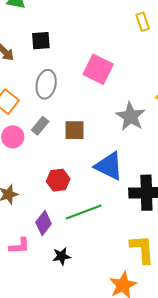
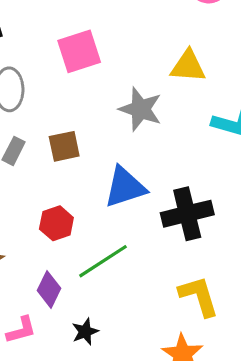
pink square: (98, 69) -> (79, 51), turned -32
blue triangle: (109, 166) -> (125, 187), turned -32

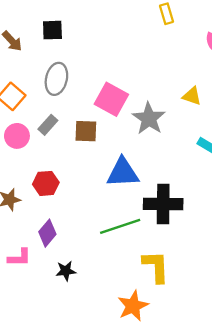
pink square: (79, 51) -> (111, 99), moved, turned 32
yellow triangle: (188, 66) -> (192, 96), size x0.7
red hexagon: (56, 223) -> (46, 183), moved
green line: (103, 261) -> (120, 226), moved

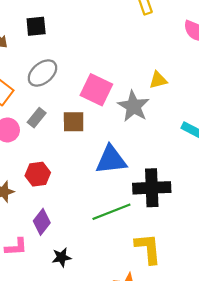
gray ellipse: (56, 79) -> (42, 73), turned 40
yellow triangle: (192, 96) -> (158, 80), moved, turned -30

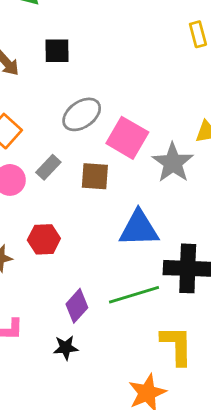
gray ellipse: (42, 73) -> (82, 114), moved
purple diamond: (42, 222) -> (77, 306), moved

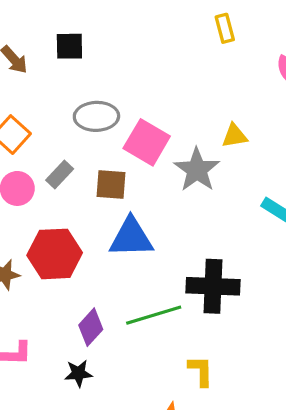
gray ellipse: (82, 114) -> (96, 116), turned 33
blue triangle: (139, 229) -> (131, 238), moved
red hexagon: (44, 239) -> (55, 254), size x1.5
yellow L-shape: (177, 345) -> (201, 371), size x0.7

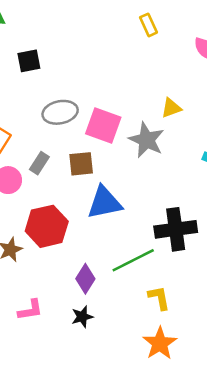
yellow L-shape: (201, 371) -> (159, 298), moved

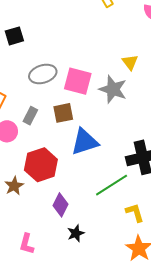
yellow triangle: (171, 108) -> (130, 62), turned -42
purple diamond: (85, 279) -> (60, 205), moved
pink L-shape: (30, 310) -> (27, 244), moved, turned 120

